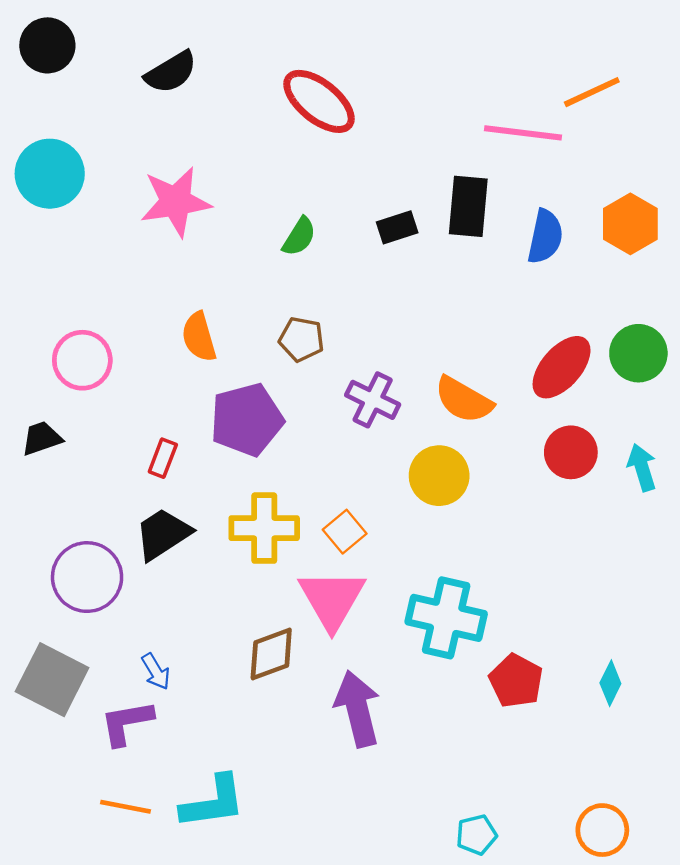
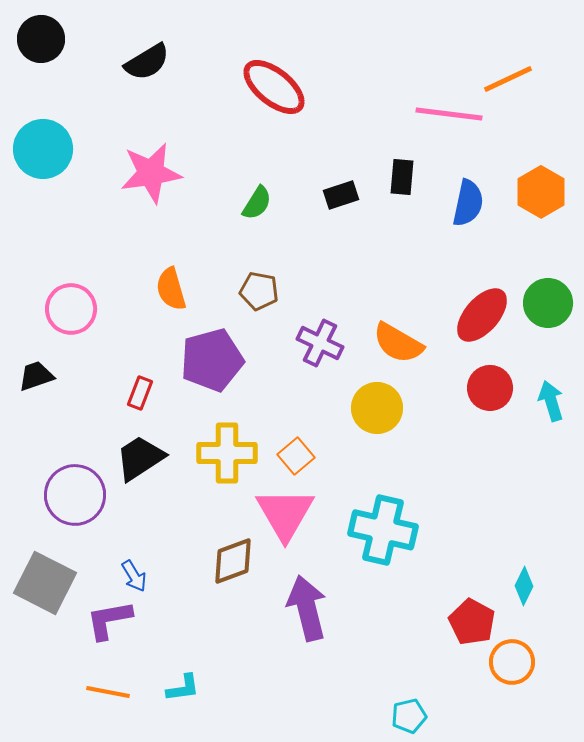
black rectangle: (468, 206) -> (402, 177), size x0.7
red pentagon: (516, 681) -> (472, 622), moved
cyan L-shape: (213, 802) -> (183, 688), size x0.6
orange circle: (602, 830) -> (512, 662), moved

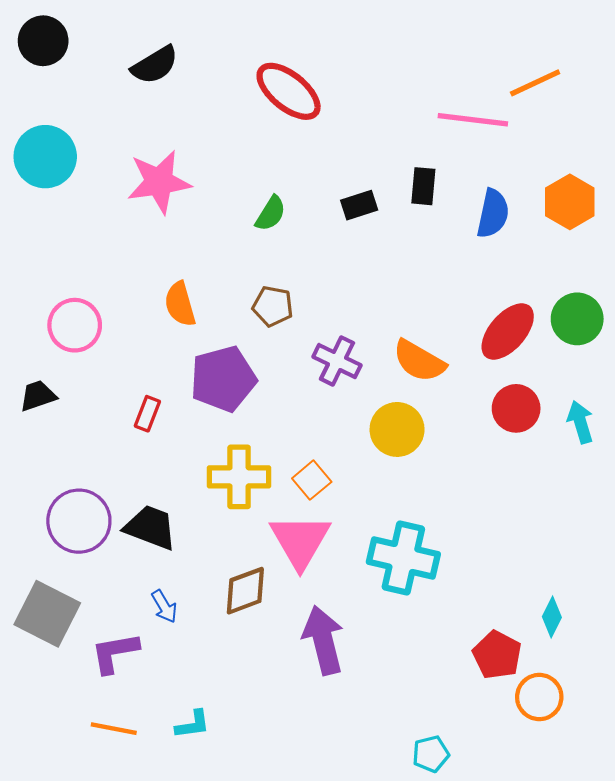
black trapezoid: (140, 458) -> (151, 527), moved, turned 54
blue arrow: (134, 576) -> (164, 606), moved

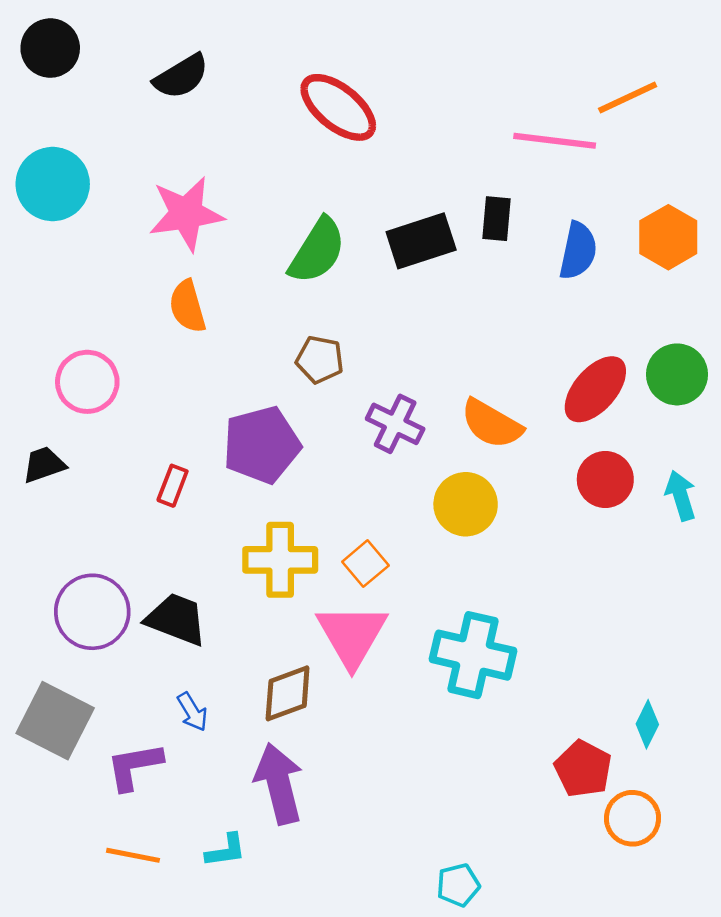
black rectangle: (359, 205) -> (421, 241), size x1.6
green semicircle: (271, 214) -> (317, 251), size x1.6
orange semicircle: (180, 304) -> (187, 306), moved
purple arrow: (323, 640) -> (279, 784), moved
cyan pentagon: (431, 754) -> (458, 885), moved

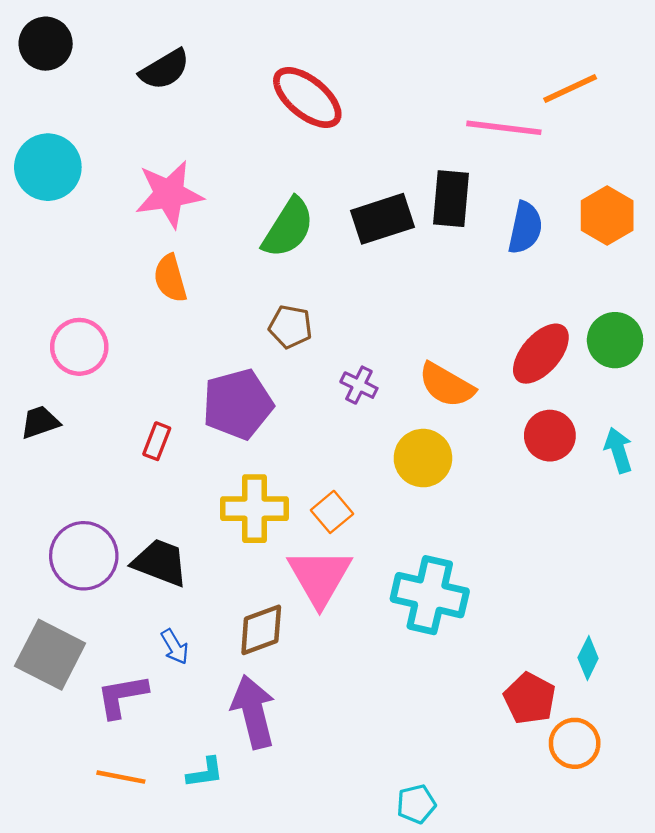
black rectangle: (496, 219) -> (451, 199), size x1.4
purple cross: (395, 424) -> (359, 385), size x0.7

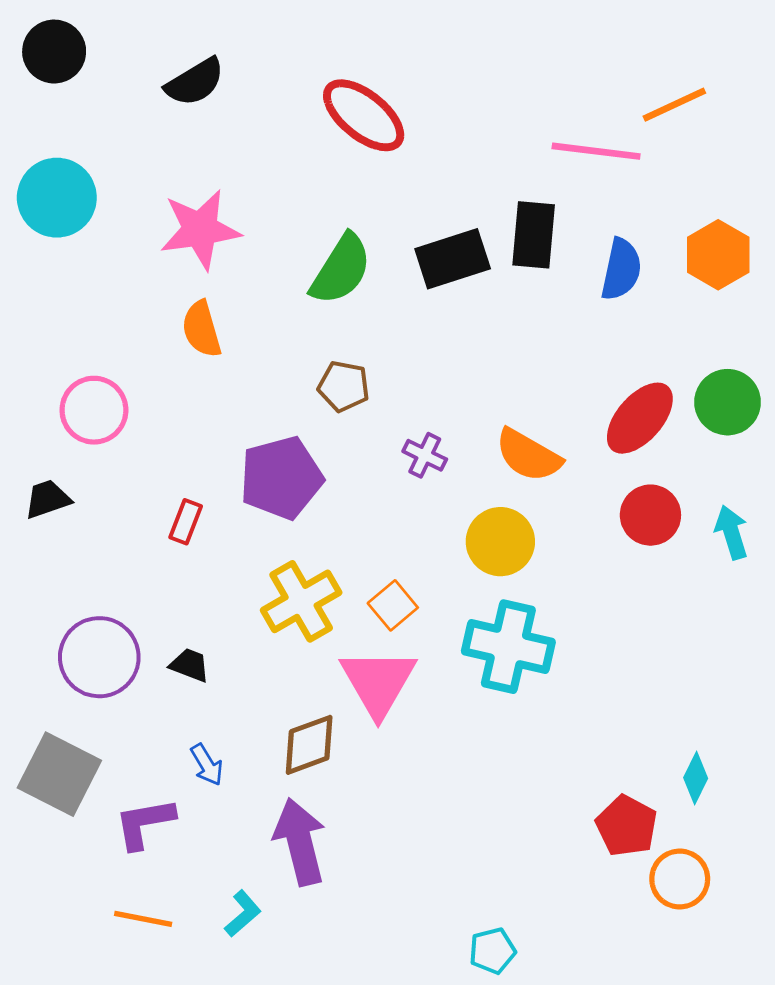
yellow cross: (254, 509) -> (301, 601), turned -30
black trapezoid: (160, 563) -> (190, 665), size x0.6
cyan cross: (430, 595) -> (508, 647), moved
cyan L-shape: (205, 773) -> (243, 914), turned -33

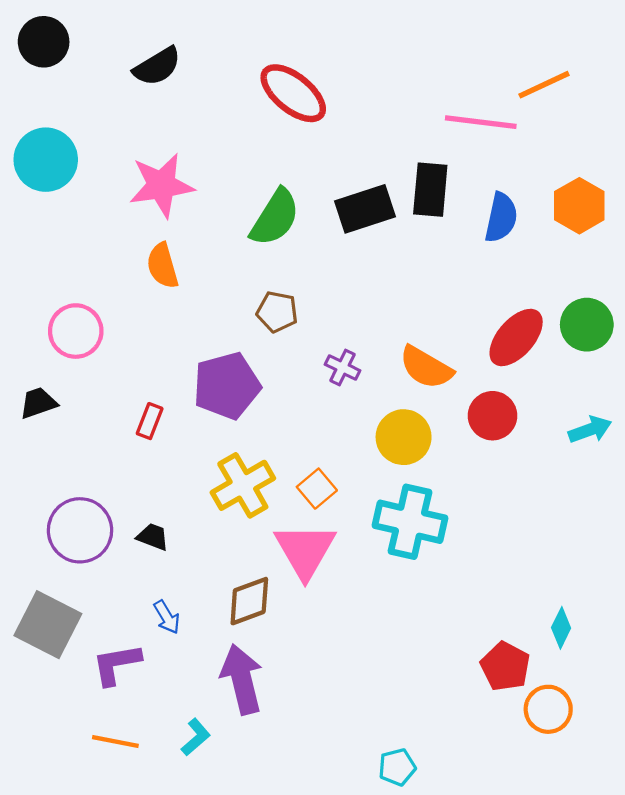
red circle: (650, 515) -> (492, 416), moved
cyan arrow: (732, 532) -> (590, 430), turned 87

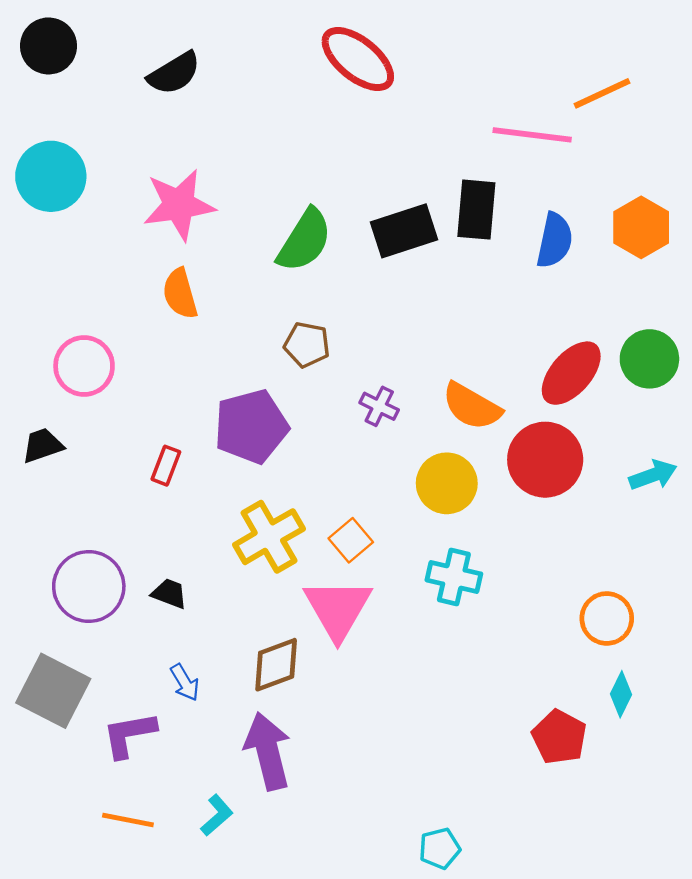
red ellipse: (293, 93) -> (358, 59), moved
red circle: (492, 416) -> (545, 460), size x1.4
cyan cross: (410, 522) -> (454, 577), size x0.7
orange circle: (548, 709) -> (607, 618), moved

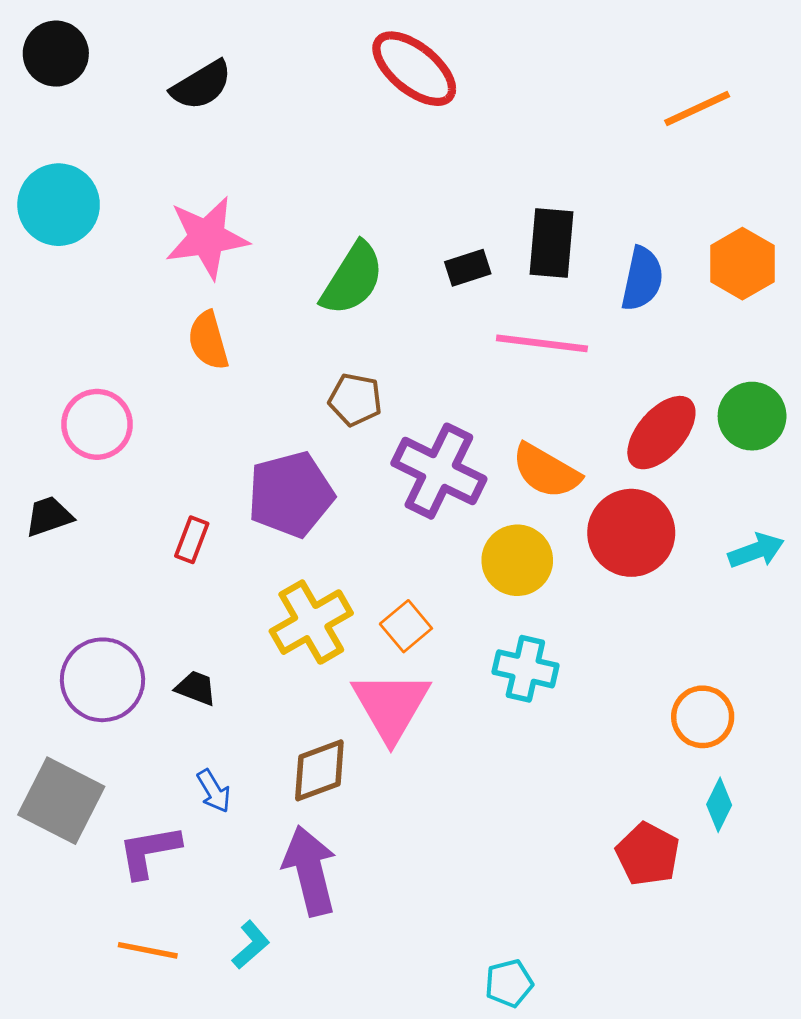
pink line: (532, 135) -> (542, 343), moved
black rectangle: (404, 231) -> (468, 268), size x0.6
purple cross: (379, 406) -> (439, 471), size x2.0

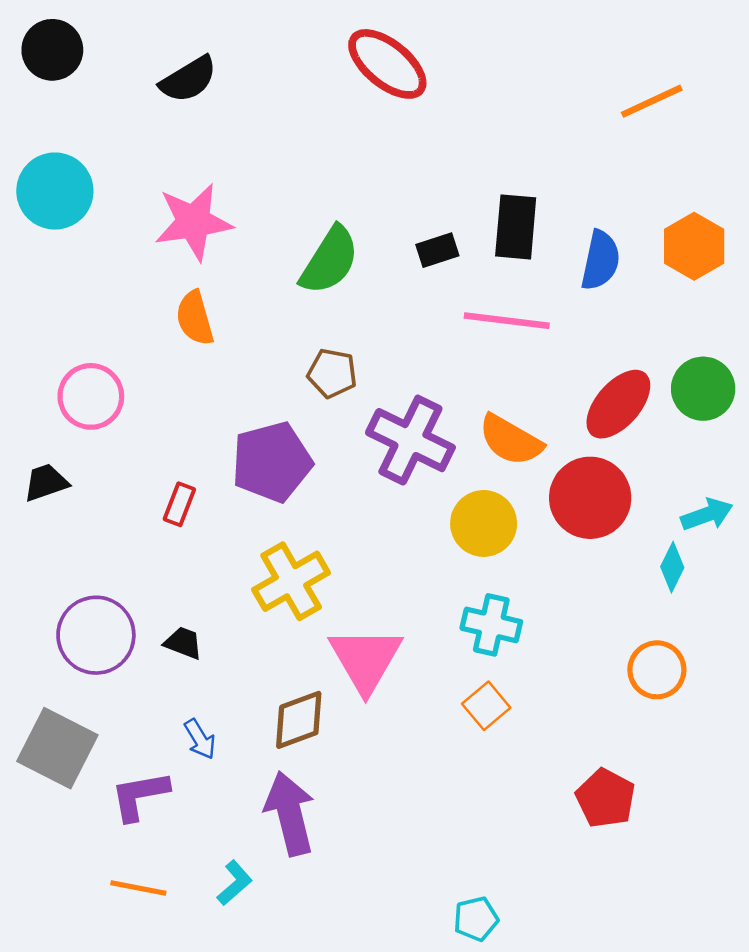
orange square: (406, 626) -> (486, 706), moved
cyan diamond: (719, 805) -> (672, 567), moved

